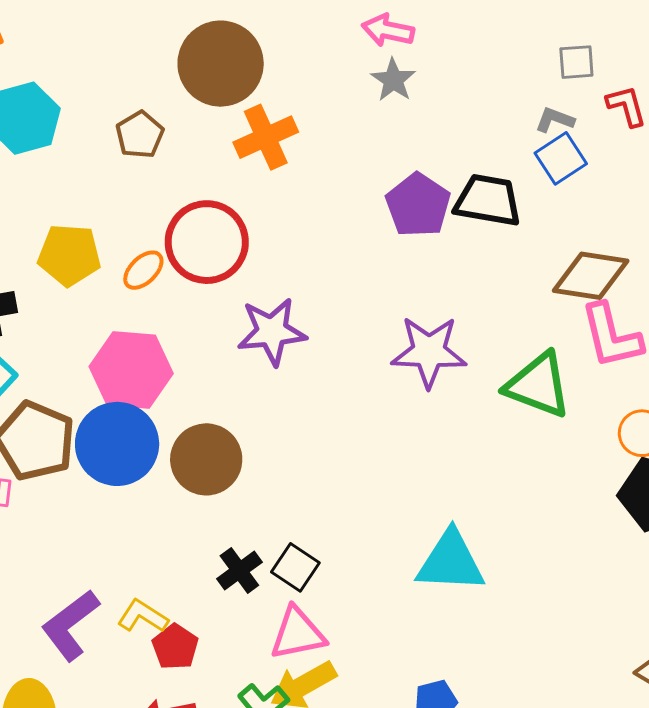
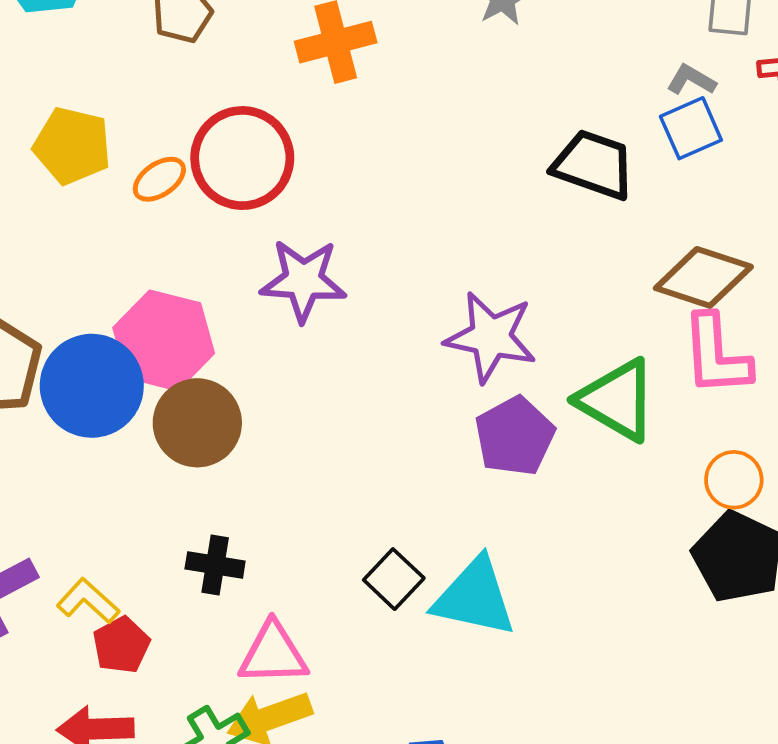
purple pentagon: (418, 205) -> (515, 436), moved
pink hexagon: (131, 370) -> (164, 340), moved
black square: (295, 567) -> (394, 579), moved
black cross: (239, 570) -> (215, 565), turned 36

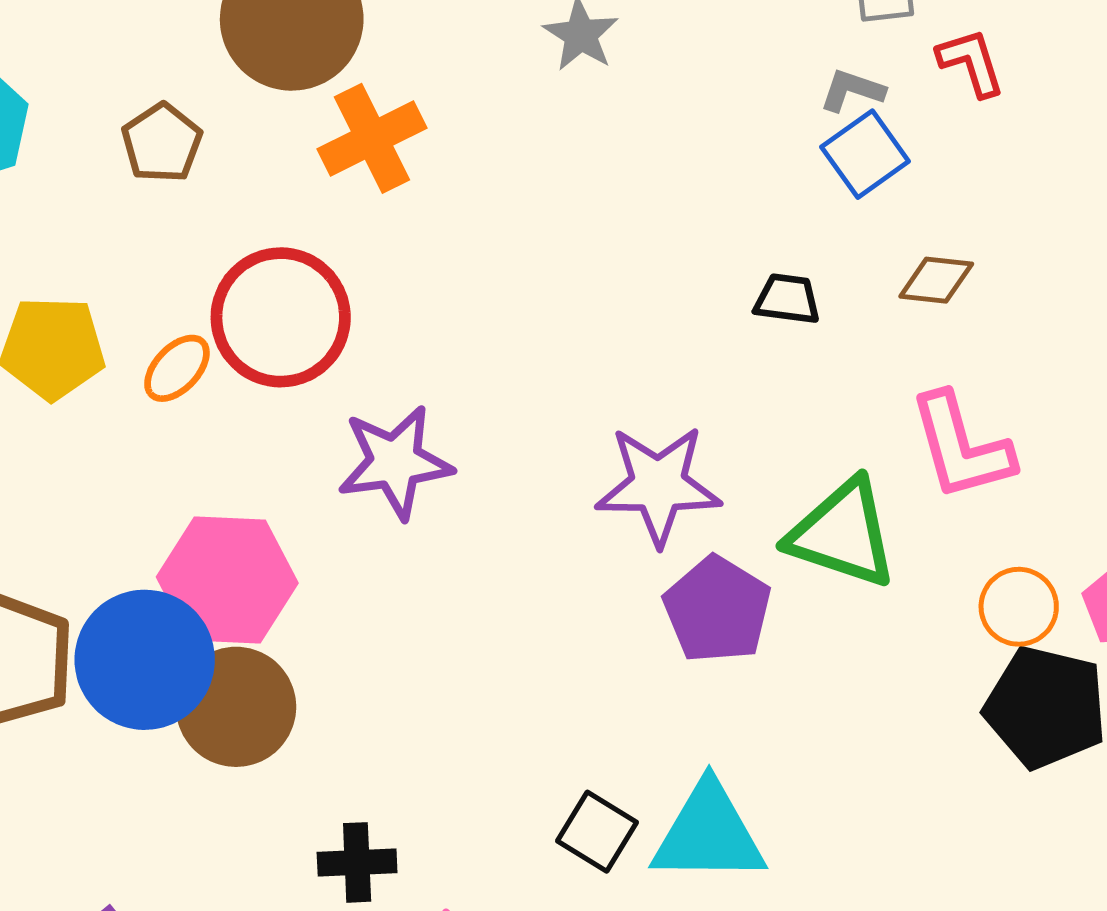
black trapezoid: (594, 165) -> (787, 299), moved, size x0.6
brown diamond: (703, 277) -> (936, 280), moved, size x0.6
brown circle: (197, 423) -> (236, 707), moved

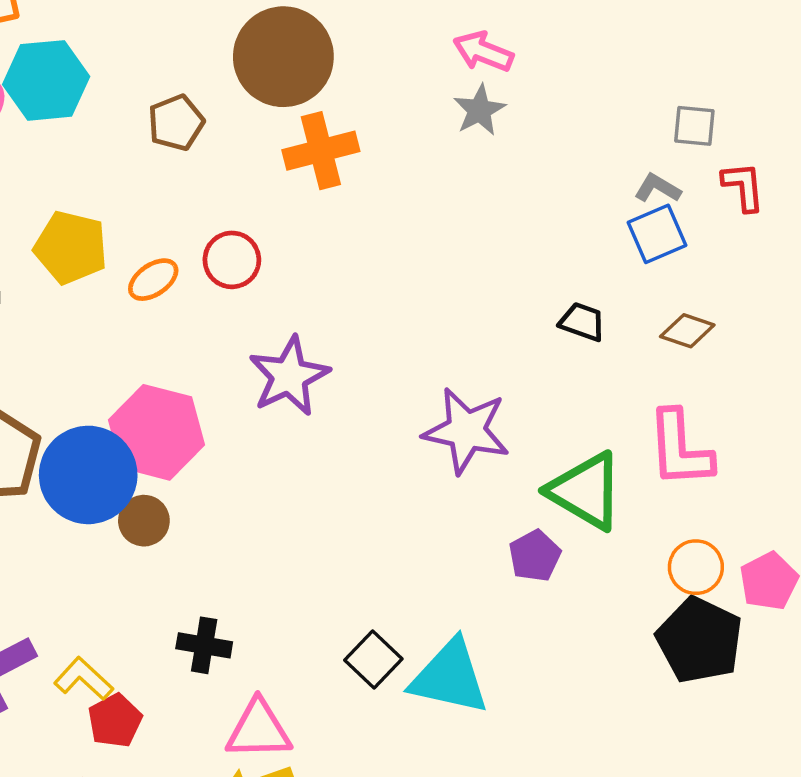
red circle: (281, 317) -> (232, 260), size x0.6
purple star: (395, 462) -> (289, 376), turned -30
purple pentagon: (717, 610) -> (535, 556), moved, size x0.7
brown circle: (236, 707) -> (144, 521), size x0.6

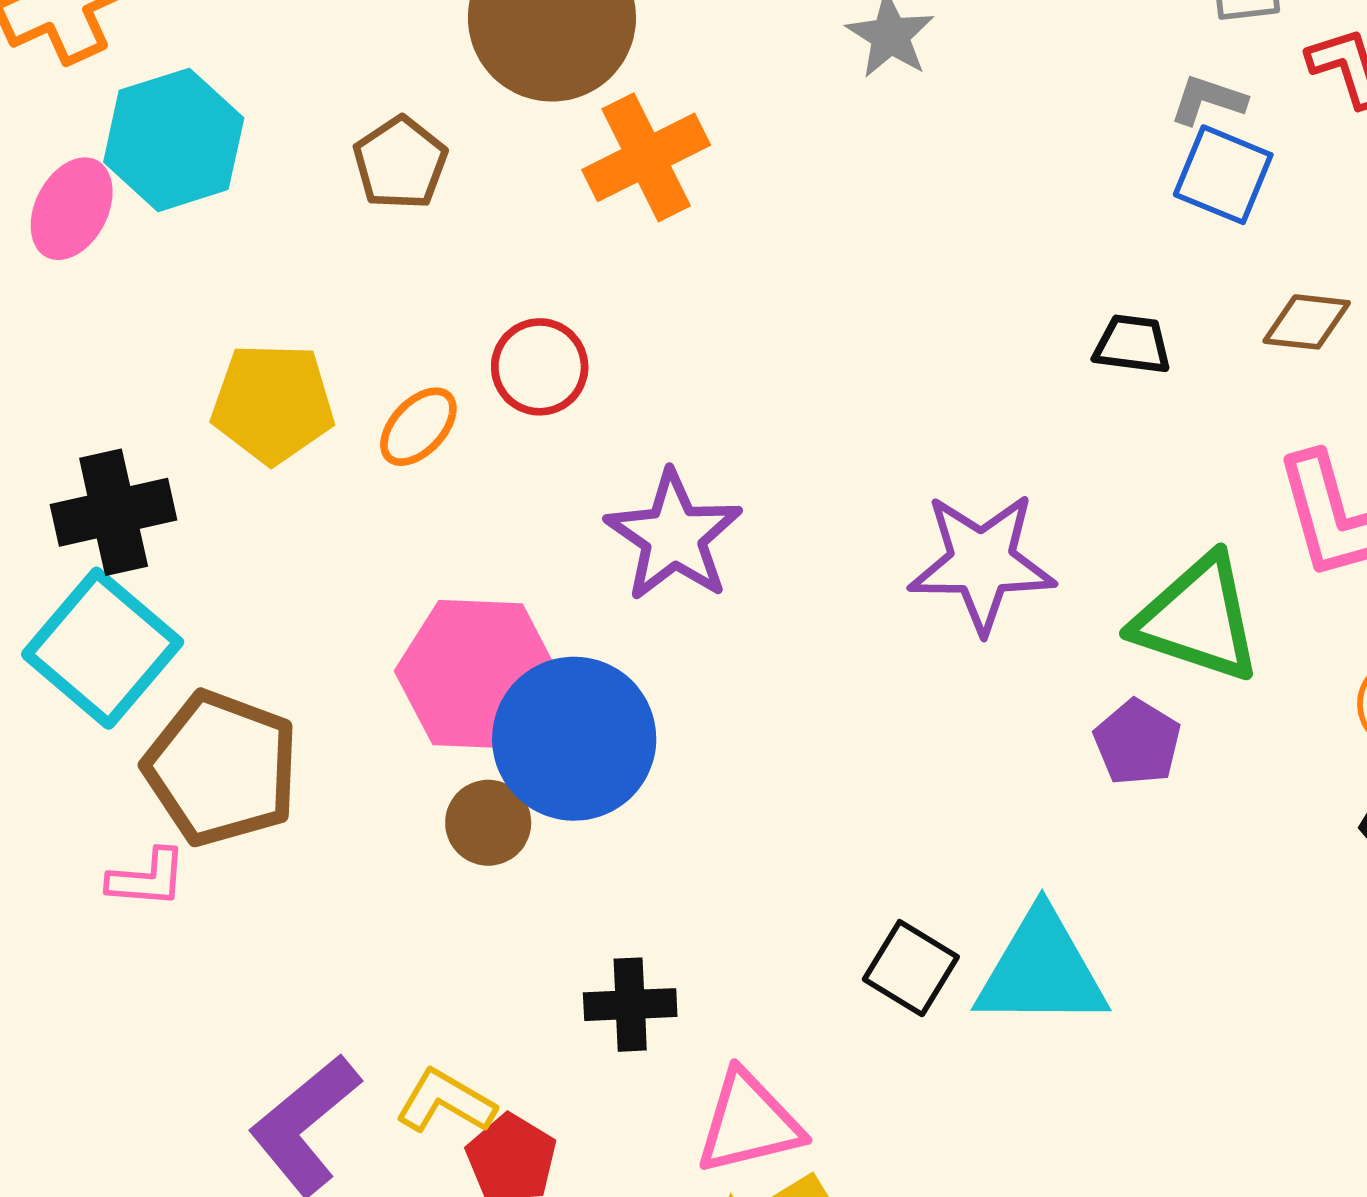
blue square: (657, 234) -> (1223, 175), turned -32
blue circle: (88, 475) -> (574, 739), moved

